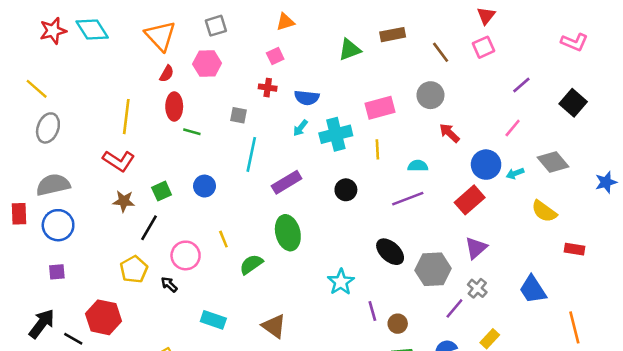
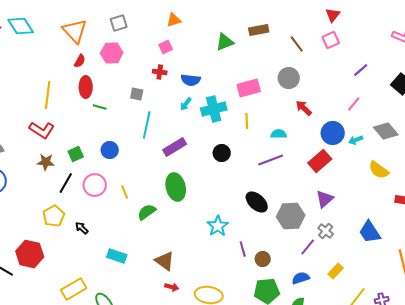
pink circle: (186, 255) -> (95, 185), moved

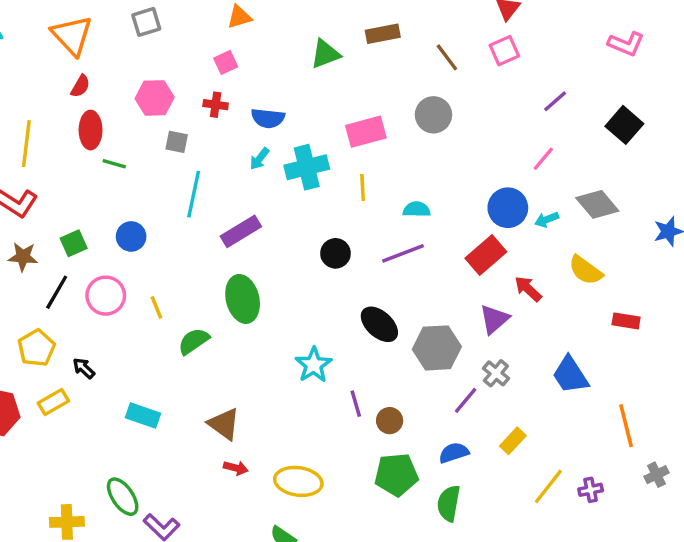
pink hexagon: (112, 53) -> (155, 98), moved
red arrow: (304, 108) -> (528, 289), moved
black circle: (222, 153) -> (335, 253), moved
yellow rectangle: (74, 289) -> (53, 402), moved, size x0.7

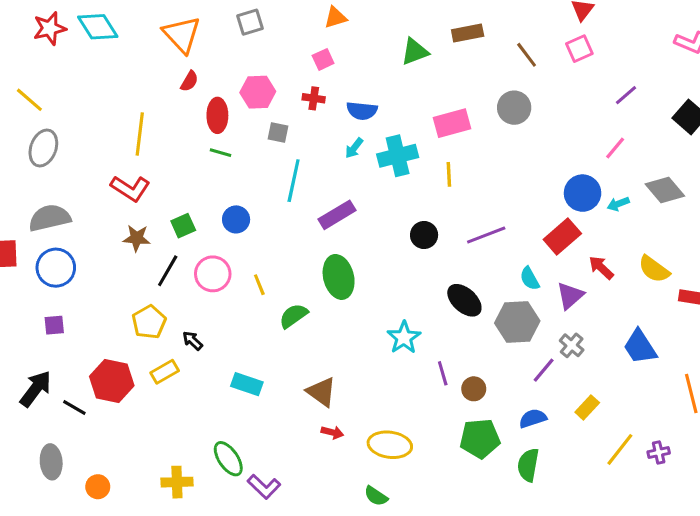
red ellipse: (91, 130) -> (217, 115), moved
cyan semicircle: (417, 209) -> (530, 279), moved, turned -120
yellow semicircle: (586, 270) -> (654, 269), moved

